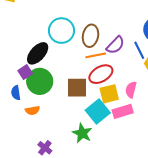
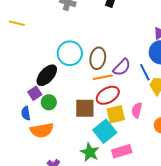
green circle: (40, 81) -> (49, 102), size x0.6
orange semicircle: (32, 110) -> (42, 130), size x1.6
pink rectangle: (123, 111) -> (122, 151), moved

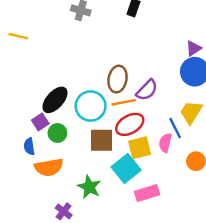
cyan circle: (70, 53) -> (91, 106), moved
blue line: (145, 72) -> (175, 128), moved
green star: (90, 152) -> (89, 187), moved

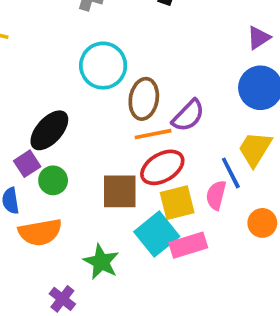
purple triangle: (194, 48) -> (259, 38), moved
cyan circle: (91, 106) -> (103, 66), moved
pink rectangle: (147, 193) -> (188, 245), moved

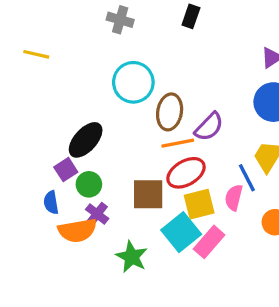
pink rectangle: (188, 245) -> (209, 242), turned -32
purple cross: (62, 299) -> (97, 214), moved

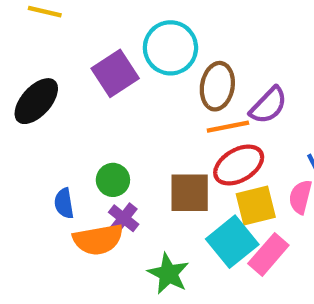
black ellipse: (86, 140) -> (36, 101), moved
purple square: (66, 170) -> (115, 73), moved, size x1.5

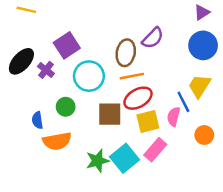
cyan circle: (170, 48) -> (89, 76), moved
purple semicircle: (268, 105) -> (153, 38), moved
purple cross: (124, 218) -> (46, 70), moved
cyan square: (232, 242) -> (125, 158), moved
green star: (168, 274) -> (98, 161), turned 30

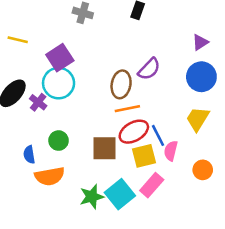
purple square: (67, 45) -> (60, 58), moved
cyan circle: (89, 76) -> (59, 83), moved
blue line: (183, 102) -> (158, 135), moved

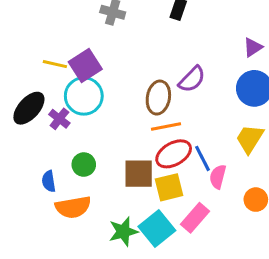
yellow line: (18, 40) -> (55, 64), moved
yellow square: (144, 156) -> (169, 187), moved

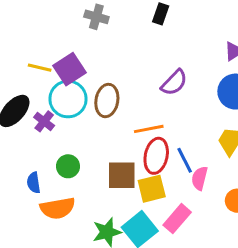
brown ellipse: (158, 98) -> (107, 101), moved
red ellipse: (174, 154) -> (156, 156), turned -48

